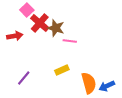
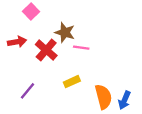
red cross: (40, 23) -> (46, 50), moved
blue arrow: (107, 86) -> (124, 100), turned -42

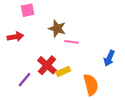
pink square: (31, 11) -> (28, 10), turned 32
red cross: (46, 50) -> (47, 65), moved
blue arrow: (124, 100) -> (109, 58), moved

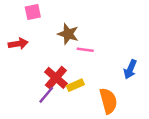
purple line: (24, 80) -> (46, 95), moved

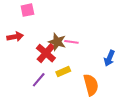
brown star: (68, 34) -> (57, 42), moved
red cross: (56, 78) -> (46, 53), moved

